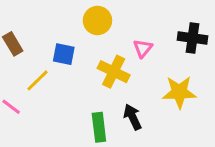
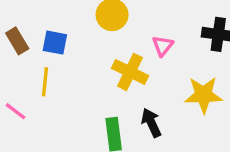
blue square: (64, 54) -> (55, 43), moved
yellow line: (37, 80) -> (45, 82), turned -40

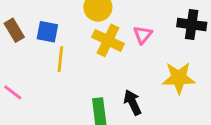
yellow cross: (130, 72) -> (108, 40), moved
yellow line: (45, 82) -> (60, 59), moved

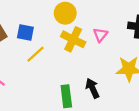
yellow line: (60, 59) -> (36, 54), turned 42

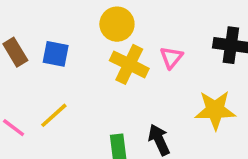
yellow line: (36, 54) -> (54, 115), moved

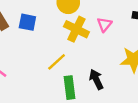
yellow line: (54, 115) -> (57, 62), moved

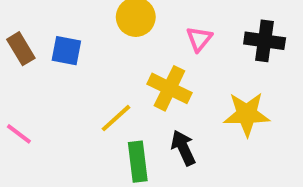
pink triangle: (104, 25) -> (199, 39), moved
yellow cross: (76, 29) -> (169, 88), moved

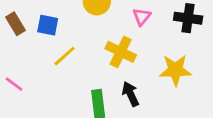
yellow line: (116, 118) -> (65, 56), moved

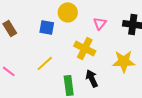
blue square: (48, 25) -> (47, 27), moved
yellow line: (65, 56) -> (45, 63), moved

